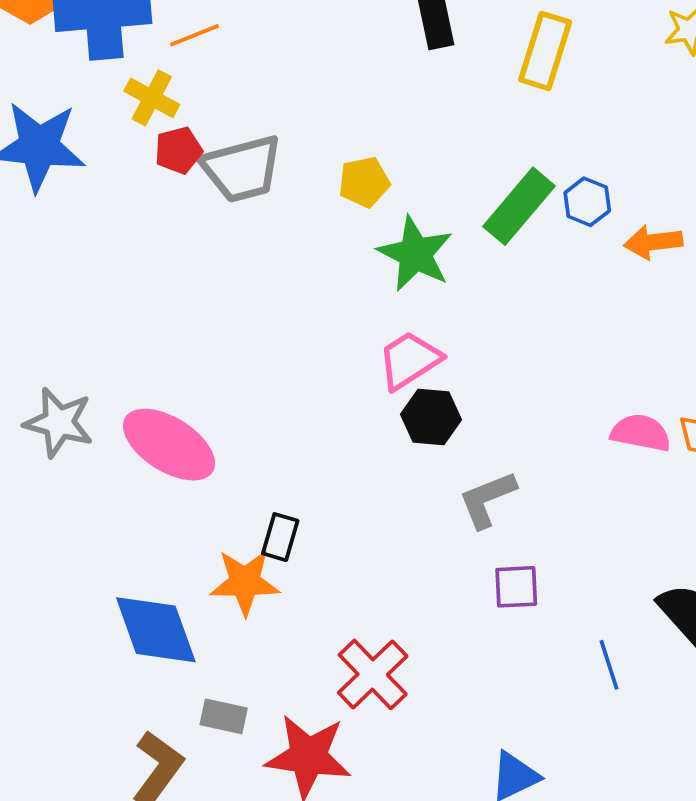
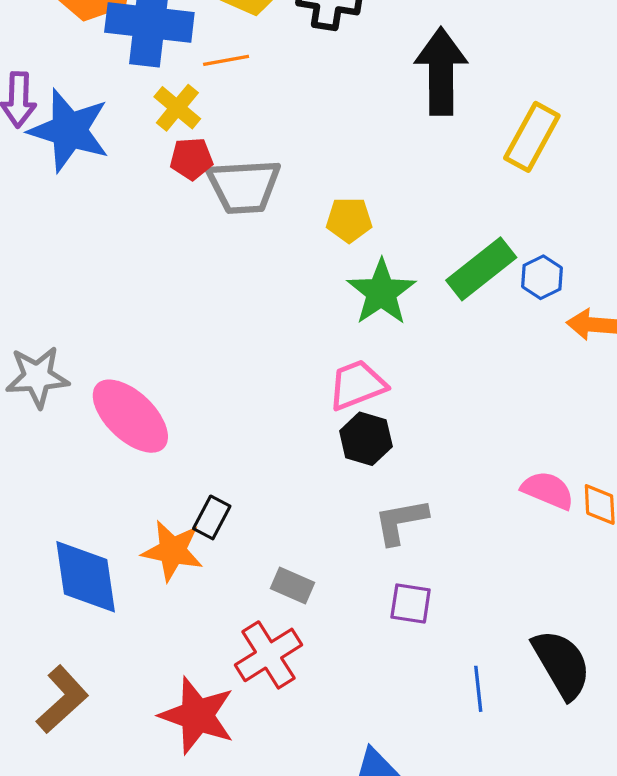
gray star: (59, 422) -> (37, 377), turned -30
gray rectangle: (224, 716) -> (292, 586), moved

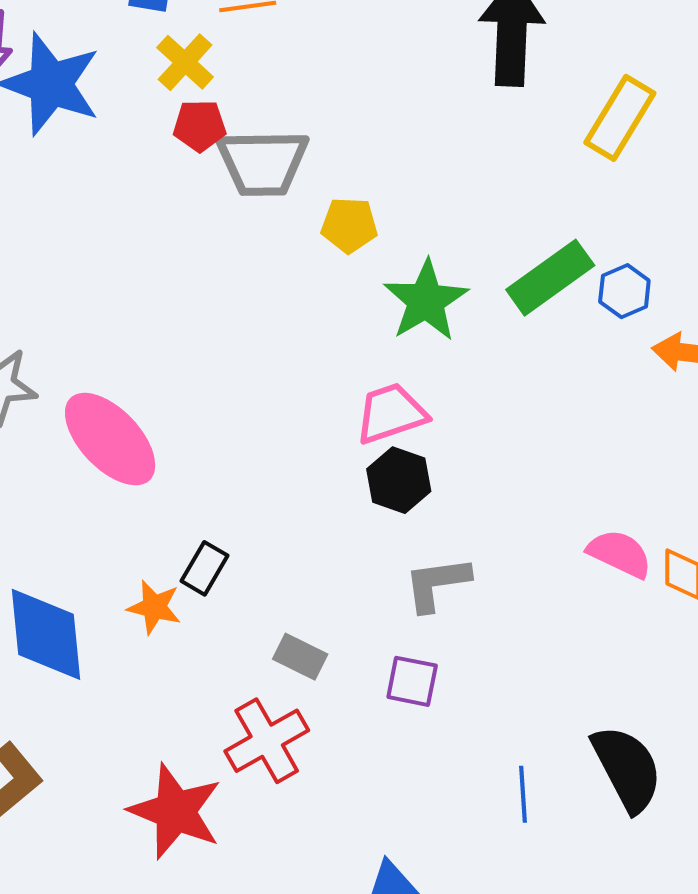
yellow pentagon: (349, 220) -> (349, 225), moved
orange star: (172, 551) -> (154, 607), size x0.7
purple square: (411, 604) -> (412, 681), moved

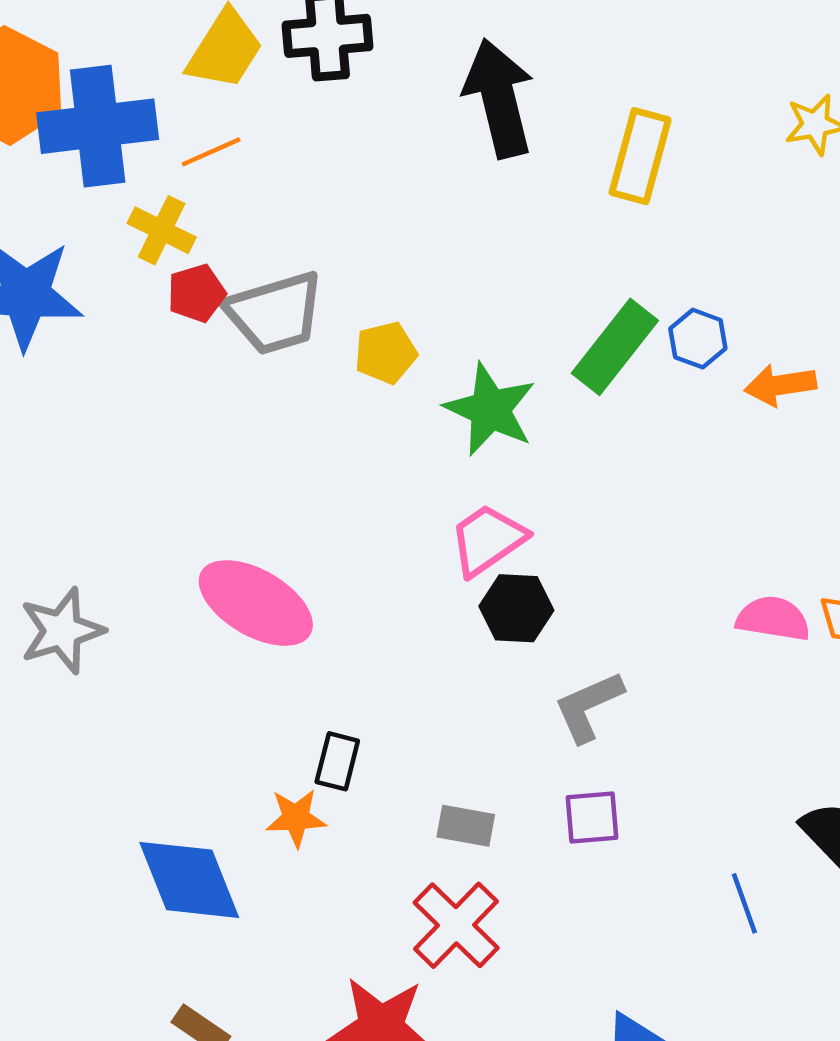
pink ellipse: (110, 439) -> (256, 603), moved

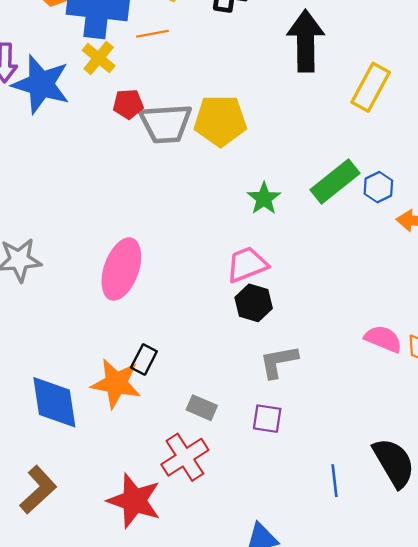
yellow cross: (162, 230) -> (99, 58), moved
yellow pentagon: (386, 353) -> (220, 121), moved, size x1.6
green star: (490, 409) -> (264, 198), size x0.7
pink ellipse: (256, 603) -> (121, 269), turned 66
orange star: (296, 818) -> (116, 383), size x1.6

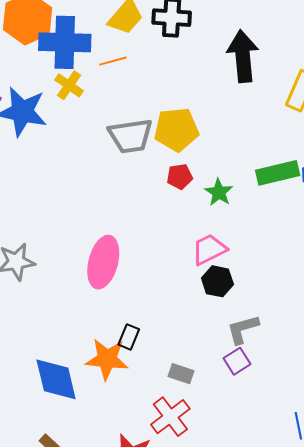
red pentagon: (128, 104) -> (180, 177), moved
green rectangle: (335, 181) -> (278, 173), turned 30
purple square: (267, 419) -> (237, 361), moved, turned -36

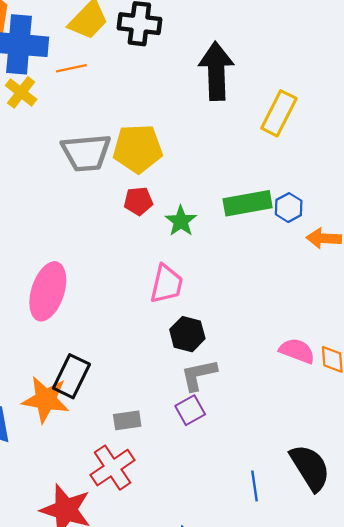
pink trapezoid: (209, 249) -> (166, 284), turned 126
black hexagon: (217, 281) -> (187, 334), moved
black rectangle: (129, 337) -> (71, 376), size x1.5
gray rectangle: (181, 374) -> (127, 420), turned -30

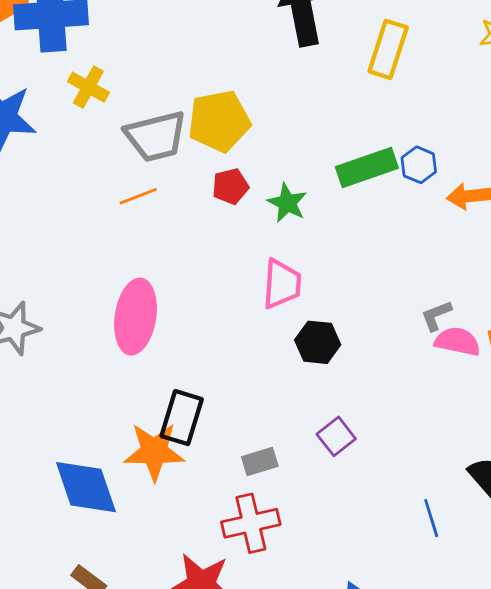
orange line: (71, 68) -> (138, 196), moved
yellow cross: (21, 92) -> (88, 87), moved
gray L-shape: (199, 375) -> (436, 316), moved, size x0.7
red cross: (113, 468) -> (251, 523), turned 30

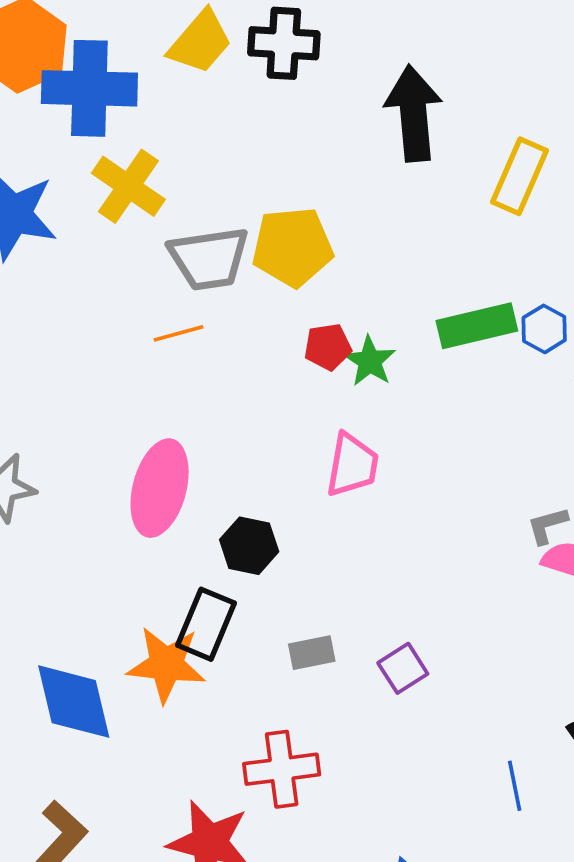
yellow cross: (88, 87) -> (128, 186), size x1.4
red pentagon: (230, 186) -> (328, 347), moved
black hexagon: (318, 342) -> (249, 546), moved
gray rectangle: (260, 462) -> (312, 653), moved

